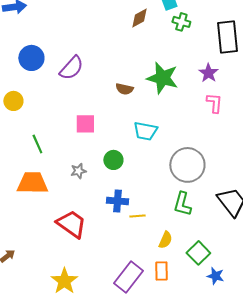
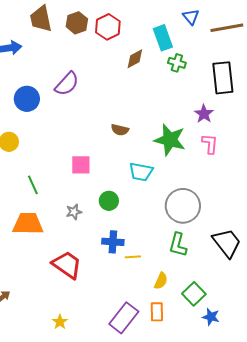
purple semicircle: (71, 68) -> (67, 84), moved
green star: (162, 78) -> (170, 140), moved
yellow star: (64, 281) -> (60, 322), size x0.6

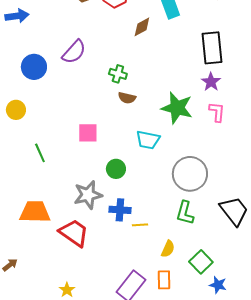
green cross: (177, 63) -> (118, 74), moved
black rectangle: (223, 78) -> (212, 48), moved
gray star: (74, 212) -> (88, 195), moved, size x1.8
orange trapezoid: (28, 224) -> (35, 212), moved

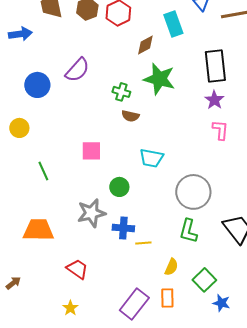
green star: (177, 108) -> (159, 79), moved
red trapezoid: (74, 233) -> (77, 269), moved, size x0.7

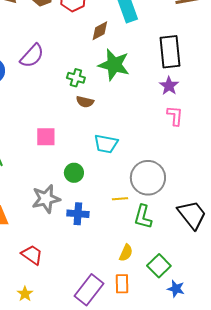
yellow line: (143, 243) -> (120, 199), moved

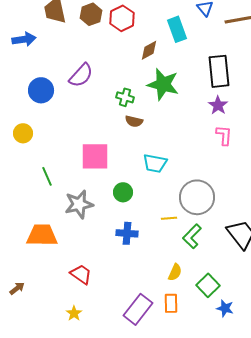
pink square: (46, 137) -> (95, 156), size x1.4
gray star: (46, 199) -> (79, 204), moved
green L-shape: (143, 217) -> (192, 236), turned 30

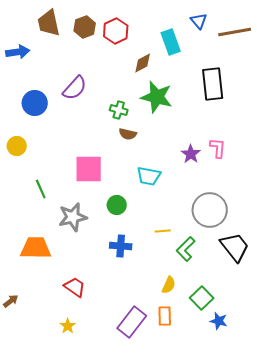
purple star: (218, 105) -> (191, 154), moved
gray circle: (197, 197) -> (210, 210), moved

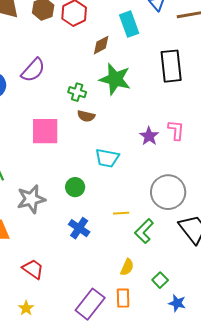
pink square: (89, 169) -> (45, 131), moved
blue cross: (121, 246) -> (79, 228), turned 30
green square: (202, 298) -> (160, 280), size x0.7

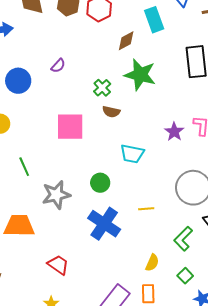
purple semicircle: (33, 70) -> (58, 66), size x0.6
green cross: (77, 92) -> (102, 88), turned 30
blue cross: (79, 228) -> (104, 224), size x1.5
green L-shape: (144, 231) -> (183, 239), moved

